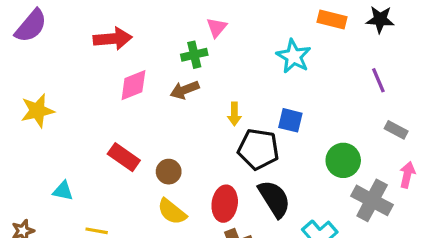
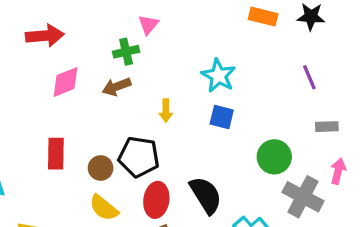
cyan star: (294, 56) -> (218, 76), moved
gray rectangle: (396, 130) -> (327, 127), turned -30
black pentagon: (258, 149) -> (139, 157), moved
red rectangle: (124, 157) -> (56, 154), turned 56

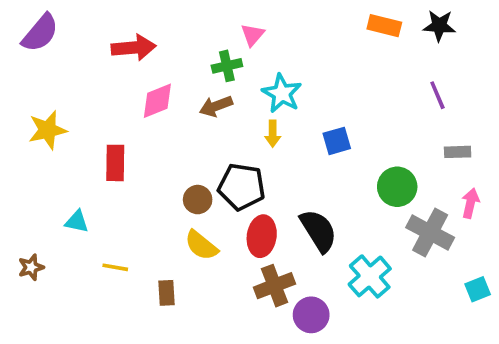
cyan star: (218, 76) -> (282, 93), moved
blue square: (222, 117) -> (337, 141), turned -30
red rectangle: (56, 154) -> (115, 163), moved

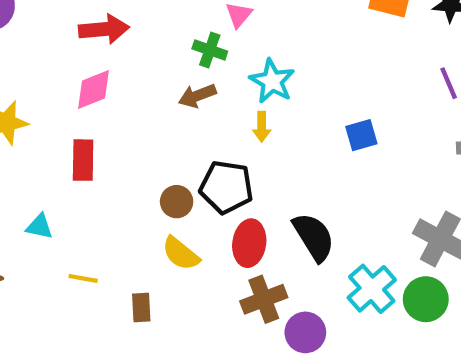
green cross: (227, 66) -> (210, 50), turned 32
pink diamond: (157, 101) -> (94, 89), moved
blue square: (337, 141) -> (361, 135), moved
green circle: (397, 187) -> (426, 299), moved

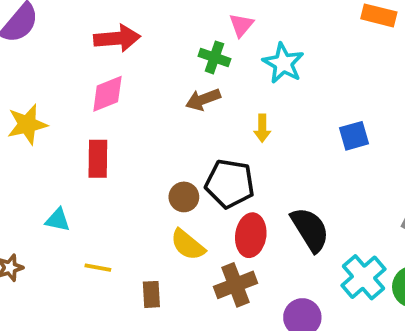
cyan star: (272, 81) -> (283, 63), moved
brown cross: (264, 299) -> (235, 285), moved

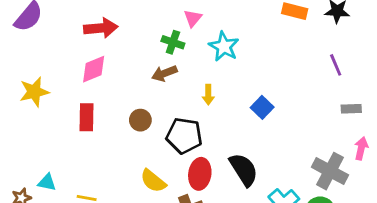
blue square: (354, 136) -> (262, 107), moved, turned -30
brown circle: (184, 197) -> (140, 120), moved
cyan triangle: (58, 220) -> (47, 182), moved

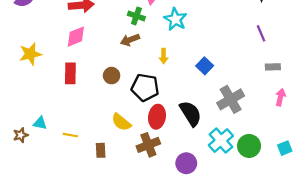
gray cross: (330, 171) -> (231, 99), moved, turned 32

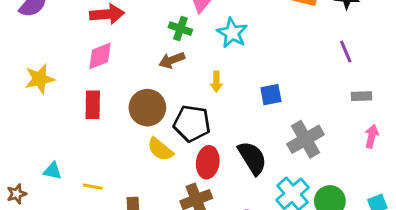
blue square: (205, 66) -> (271, 95), turned 35
brown circle: (112, 76) -> (147, 108), size x1.6
yellow semicircle: (121, 122) -> (160, 149), moved
brown star: (21, 135) -> (17, 194), moved

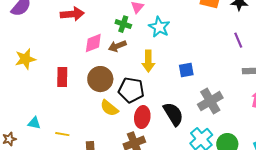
pink diamond: (100, 56) -> (93, 43), moved
yellow arrow: (216, 82) -> (148, 61), size x1.5

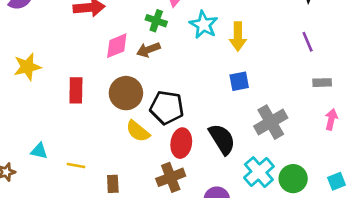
yellow arrow: (148, 61) -> (238, 36), moved

